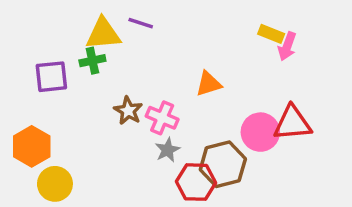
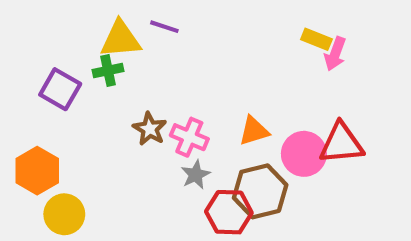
purple square: (51, 77) -> (60, 89), turned 36
orange triangle: (209, 84) -> (254, 131), moved

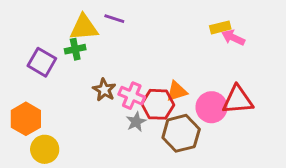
yellow rectangle: (316, 39) -> (220, 27), turned -36
pink arrow: (335, 54) -> (233, 38), turned 95
red hexagon: (229, 212) -> (158, 104), moved

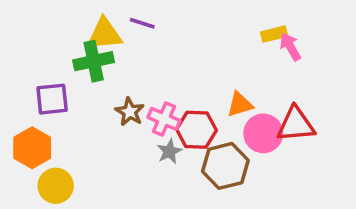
pink arrow: (233, 38) -> (290, 47), turned 35
green cross: (75, 49) -> (94, 61), size x1.5
purple square: (42, 62) -> (52, 99), moved, turned -36
orange triangle: (177, 91) -> (240, 104), moved

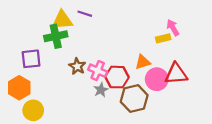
yellow rectangle: (274, 34) -> (163, 38), moved

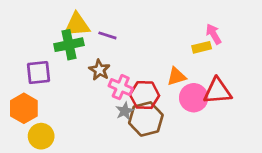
purple line: (85, 14) -> (107, 35), moved
brown star: (77, 66) -> (99, 70), moved
brown hexagon: (134, 99) -> (146, 119), moved

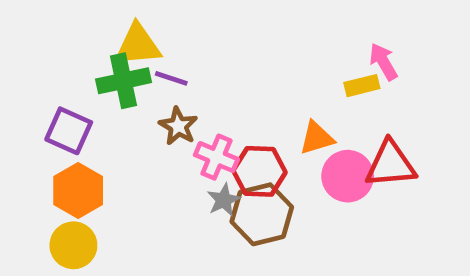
purple line: (107, 35) -> (171, 78), moved
purple square: (38, 73) -> (69, 131), turned 30
orange hexagon: (24, 108) -> (78, 190), moved

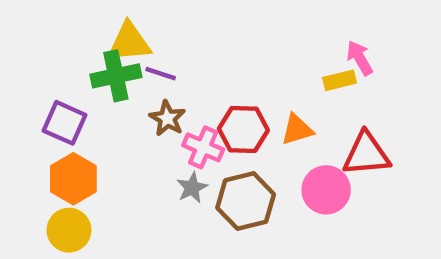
red hexagon: (259, 171) -> (243, 130), moved
pink circle: (348, 176) -> (326, 190), moved
gray star: (224, 200) -> (192, 188), moved

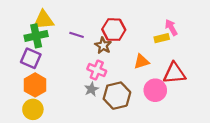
yellow triangle: (129, 42) -> (44, 20), moved
green cross: (116, 76) -> (36, 36), moved
brown star: (167, 118) -> (103, 46), moved
red hexagon: (243, 130) -> (114, 30), moved

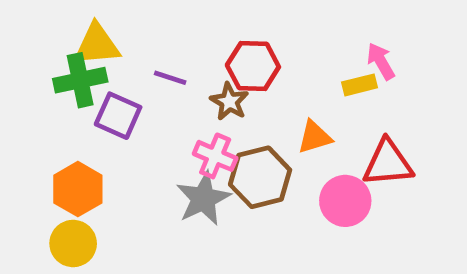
purple square: (31, 58) -> (118, 116), moved
gray star: (91, 89) -> (203, 199), size x1.6
brown hexagon: (117, 96) -> (260, 177), moved

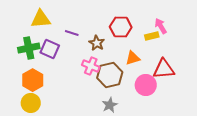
red hexagon: (253, 66) -> (121, 27), moved
green cross: (80, 80) -> (29, 48), moved
gray star: (203, 199) -> (110, 105), moved, size x0.7

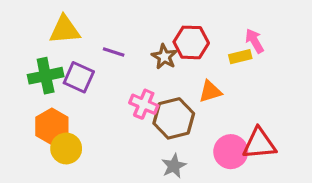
brown star: (97, 43) -> (164, 57), moved
red triangle: (164, 69) -> (259, 144), moved
pink circle: (146, 85) -> (231, 152), moved
yellow circle: (31, 103) -> (66, 148), moved

